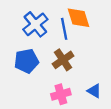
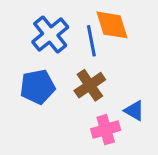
blue triangle: (94, 91) -> (134, 111), moved
pink cross: (61, 94) -> (106, 130), moved

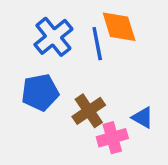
brown cross: (90, 85) -> (89, 111), moved

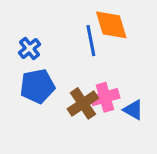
blue cross: (53, 37) -> (30, 48), moved, size x0.6
pink cross: (112, 138) -> (105, 97), moved

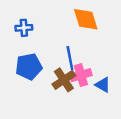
blue line: (91, 41) -> (70, 58), moved
blue cross: (30, 48) -> (24, 28), moved, turned 35

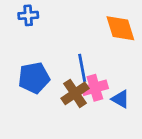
orange diamond: (86, 19) -> (120, 28), moved
blue cross: (24, 28) -> (28, 15), moved

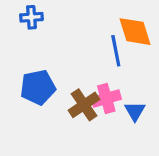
blue line: (82, 68) -> (116, 51), moved
blue triangle: (120, 99) -> (135, 111), turned 30

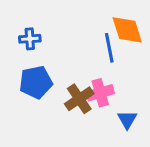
blue cross: (31, 17) -> (30, 39), moved
blue triangle: (135, 111) -> (127, 120), moved

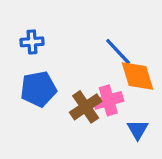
orange diamond: (127, 30) -> (138, 76), moved
blue line: (109, 48) -> (118, 52), turned -32

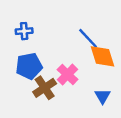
pink cross: (108, 100) -> (68, 74), moved, turned -30
brown cross: (86, 107) -> (45, 88), moved

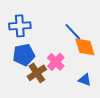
blue cross: (24, 31) -> (20, 26), size x1.5
blue triangle: (103, 96) -> (85, 80), turned -40

